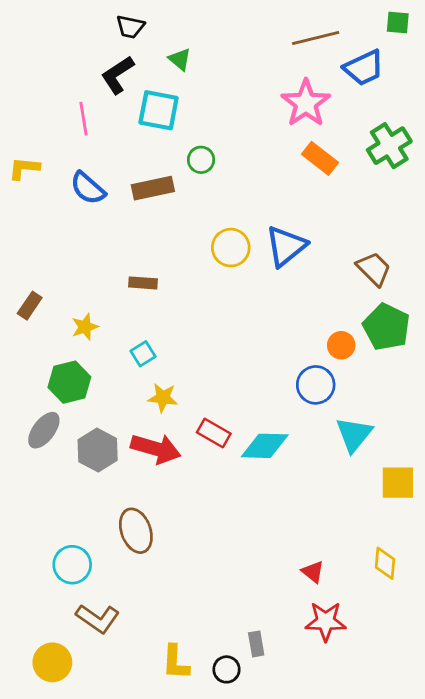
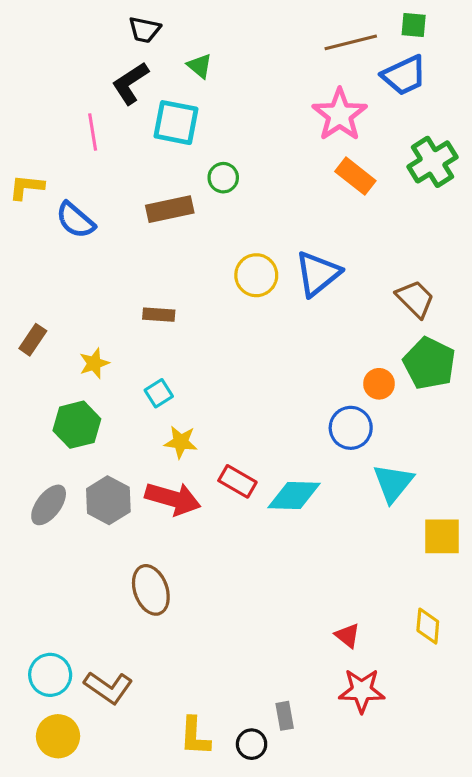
green square: (398, 22) -> (414, 25), moved
blue semicircle: (88, 188) -> (75, 220), moved
gray ellipse: (44, 430) -> (49, 505), moved
cyan circle: (72, 565) -> (50, 675), moved

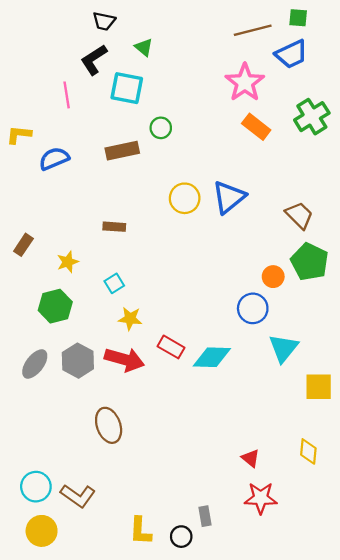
blue semicircle: (75, 220) -> (54, 159), turned 116

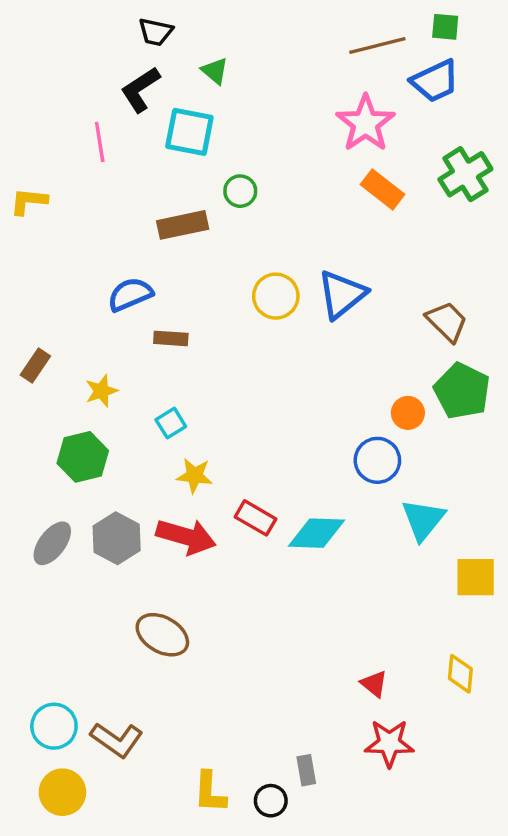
blue semicircle: (54, 159) -> (130, 294), moved
brown ellipse: (109, 425) -> (162, 635), turned -40

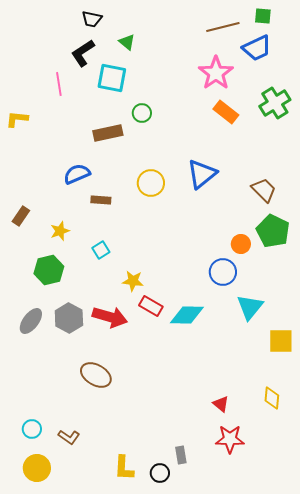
yellow circle: (276, 296) -> (151, 183), moved
yellow star: (195, 476) -> (133, 281), moved
cyan circle: (54, 726) -> (32, 429), size x0.7
brown L-shape: (117, 740) -> (69, 437), size x0.7

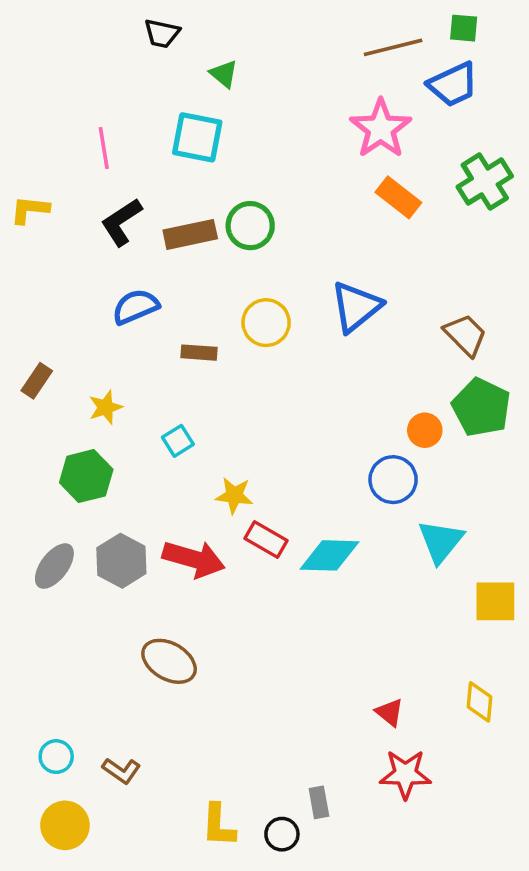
black L-shape: (83, 53) -> (121, 222), moved
green circle: (142, 113) -> (250, 226), moved, size x1.4
brown rectangle: (101, 200) -> (199, 353), moved

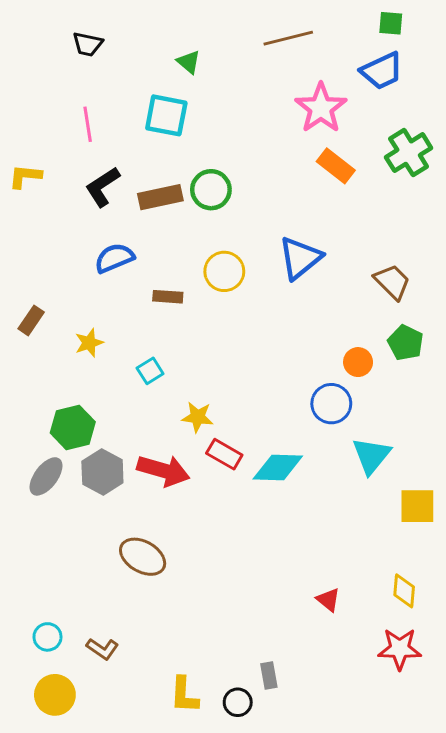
black trapezoid: (162, 33) -> (88, 44), moved
brown line: (393, 47) -> (288, 38), moved
green pentagon: (481, 407) -> (406, 343), size x0.7
green hexagon: (86, 476) -> (73, 427), moved
red star: (405, 774) -> (400, 649), moved

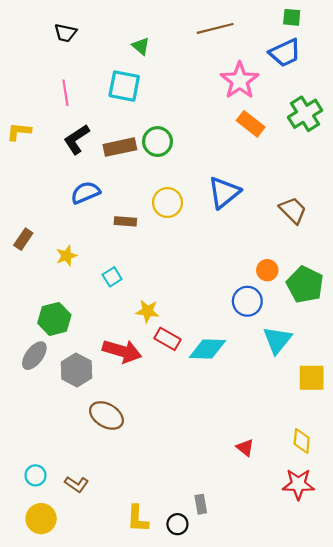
green pentagon: (406, 343) -> (305, 285), moved, size x1.4
gray hexagon: (102, 472) -> (77, 370), moved

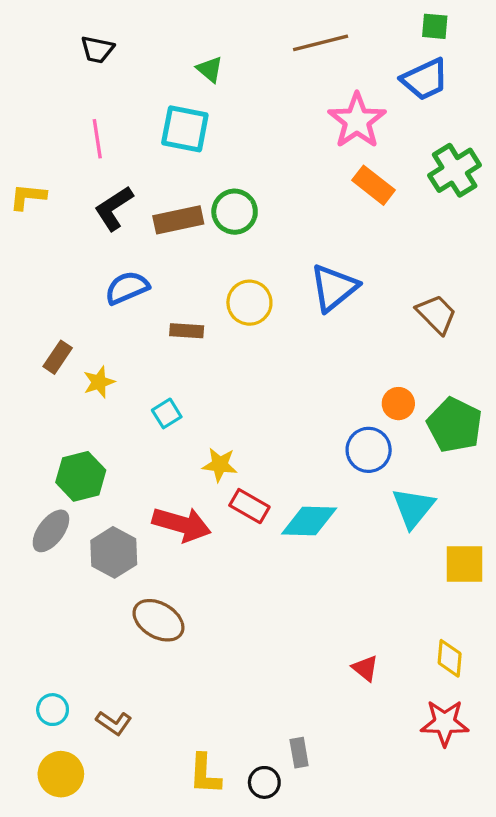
brown rectangle: (23, 239) -> (58, 357), moved

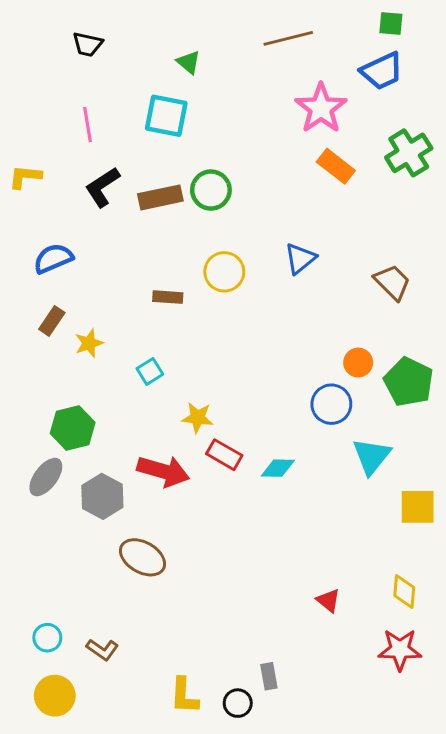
blue semicircle: (127, 288) -> (53, 258), moved
blue triangle: (334, 288) -> (300, 258), size x0.7
cyan diamond: (309, 521) -> (278, 468), size x0.7

